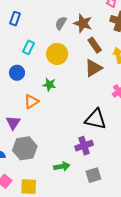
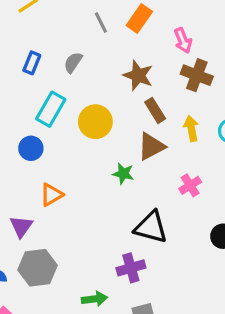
gray semicircle: (61, 23) -> (73, 62), moved
cyan rectangle: (28, 47) -> (51, 109), size x1.5
green star: (49, 85) -> (123, 174), moved

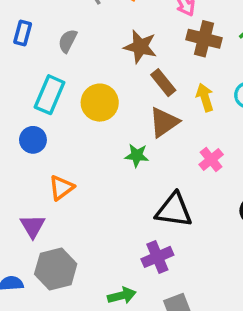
blue rectangle: (32, 63) -> (23, 33), moved

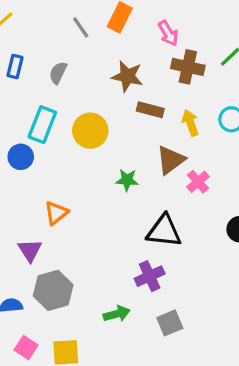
brown rectangle: (163, 83) -> (150, 110), turned -35
brown triangle: (164, 122) -> (171, 160), moved
blue circle: (33, 140) -> (21, 157), moved

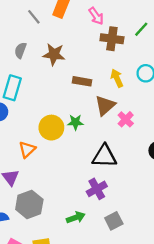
brown star: (127, 76) -> (54, 54), moved
brown rectangle: (150, 110) -> (82, 81), moved
yellow circle: (90, 131) -> (51, 128), moved

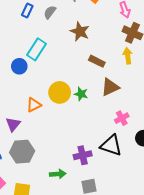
gray semicircle: (20, 50) -> (50, 12), moved
yellow arrow: (117, 78) -> (128, 56), moved
pink cross: (126, 119) -> (122, 118), moved
black triangle: (104, 156) -> (111, 145), moved

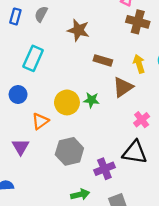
yellow arrow: (128, 56) -> (139, 64), moved
blue circle: (19, 66) -> (18, 95), moved
gray hexagon: (22, 152) -> (69, 151), moved

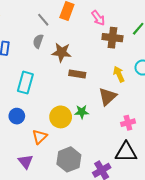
gray semicircle: (41, 14) -> (38, 41), moved
brown rectangle: (103, 60) -> (77, 74), moved
pink cross: (142, 120) -> (128, 123), turned 32

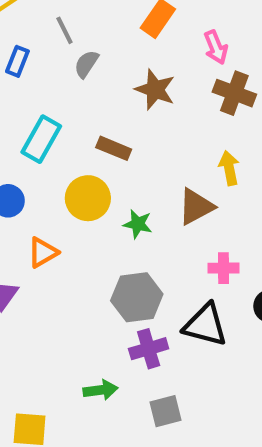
gray line: (43, 20) -> (65, 30), moved
brown star: (62, 52) -> (155, 90), moved
brown rectangle: (77, 74) -> (114, 148), moved
yellow circle: (61, 117) -> (88, 198), moved
gray hexagon: (69, 159) -> (137, 297), moved

